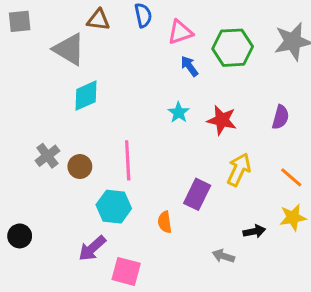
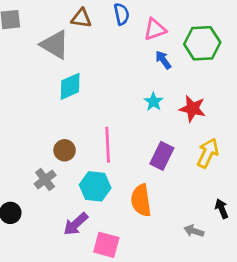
gray cross: (47, 156) -> (45, 179), moved
purple rectangle: (197, 194) -> (162, 156), moved
orange semicircle: (165, 222) -> (141, 200), size x1.6
black arrow: (254, 231) -> (222, 209), turned -102

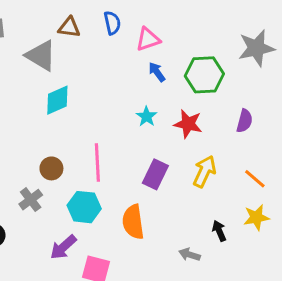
green hexagon: (202, 43) -> (204, 75), moved

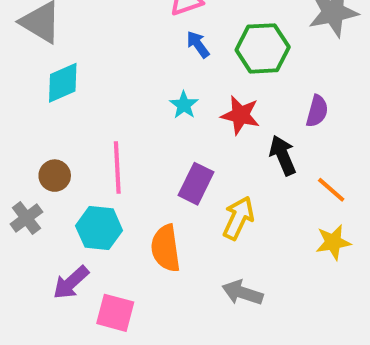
yellow arrow: (204, 171) -> (238, 218), moved
black arrow: (219, 231) -> (283, 155), moved, size x1.4
gray arrow: (190, 255) -> (242, 293), size x1.4

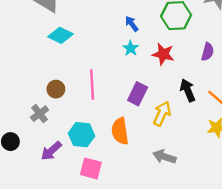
blue arrow: (198, 44) -> (132, 24), moved
cyan diamond: (63, 83) -> (61, 35), turned 50
black arrow: (283, 155) -> (188, 90), moved
cyan hexagon: (99, 228) -> (82, 135), moved
purple arrow: (71, 283) -> (51, 151), moved

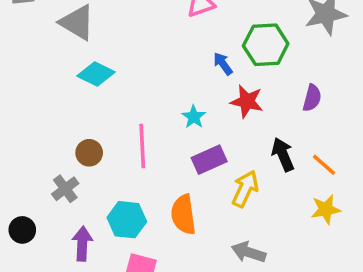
blue arrow: (132, 24) -> (223, 64), moved
cyan star: (131, 48) -> (194, 117), moved
purple rectangle: (138, 94) -> (209, 160), turned 40
purple arrow: (51, 151) -> (82, 244), turned 135

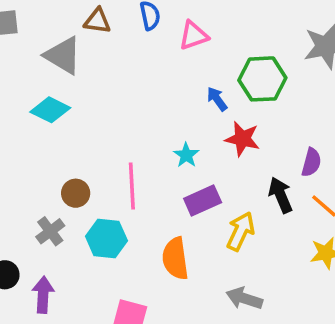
cyan diamond: (96, 74) -> (50, 110), moved
purple semicircle: (312, 98) -> (311, 162), moved
cyan hexagon: (127, 220) -> (106, 239), moved
purple arrow: (82, 244) -> (43, 295), moved

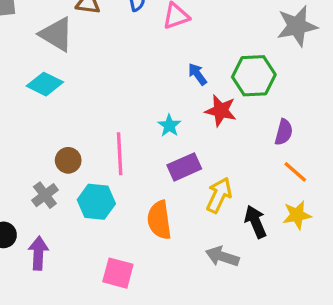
green hexagon: (262, 79) -> (254, 76), moved
black arrow: (280, 195) -> (256, 222), moved

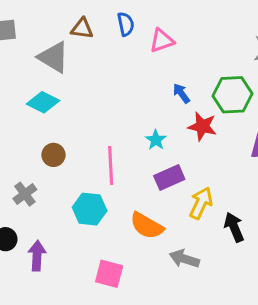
brown circle: (68, 160) -> (53, 155), moved
gray cross: (45, 195) -> (25, 194), moved
orange semicircle: (159, 220) -> (147, 226), turned -52
gray arrow: (222, 256) -> (184, 259), moved

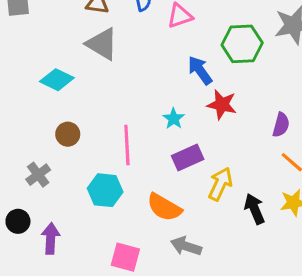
gray triangle: (53, 57) -> (102, 44), moved
blue arrow: (181, 93) -> (200, 70), size x1.4
green hexagon: (232, 95) -> (242, 44), moved
gray arrow: (184, 259) -> (186, 246), moved

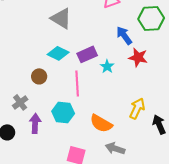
cyan diamond: (57, 80) -> (58, 53), moved
purple rectangle: (188, 158) -> (87, 54), moved
purple arrow: (51, 238) -> (35, 123), moved

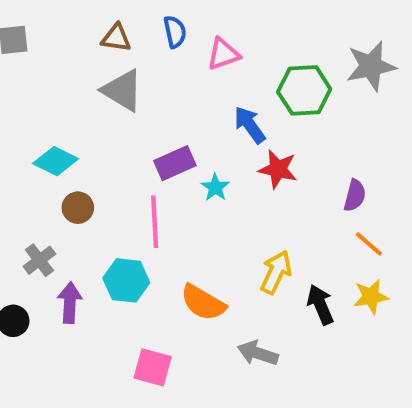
cyan diamond: (58, 53) -> (56, 161), moved
gray arrow: (115, 148) -> (258, 353), moved

